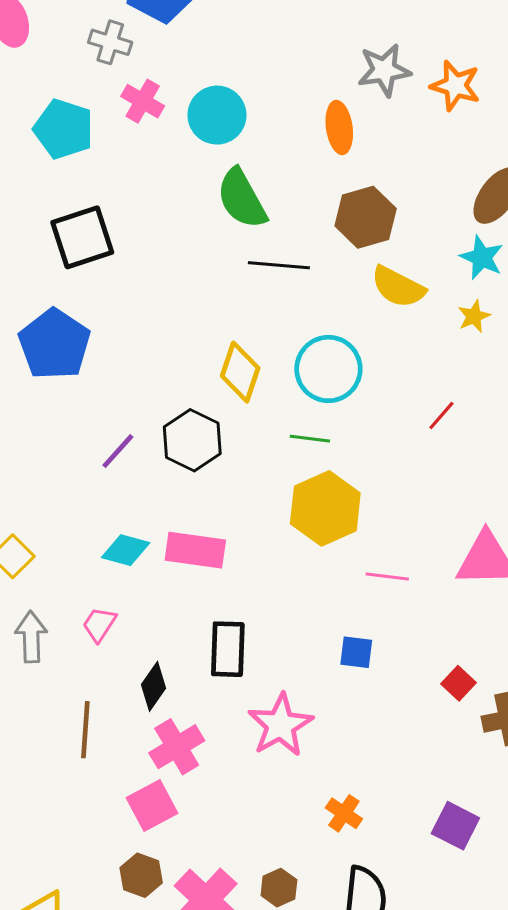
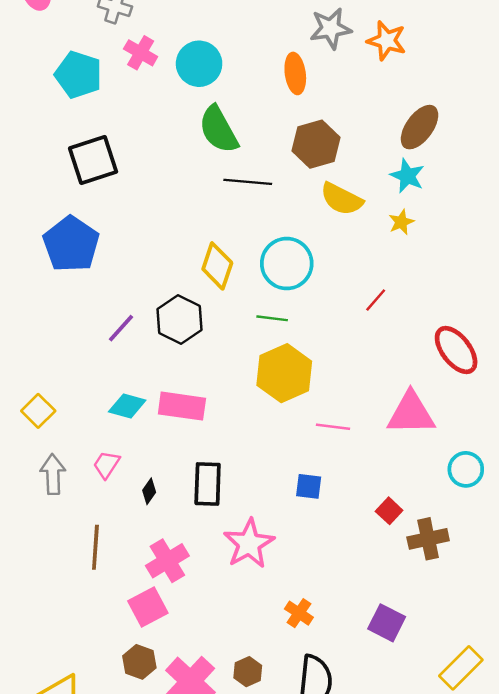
black diamond: (153, 686) -> (149, 491), moved, size x0.7

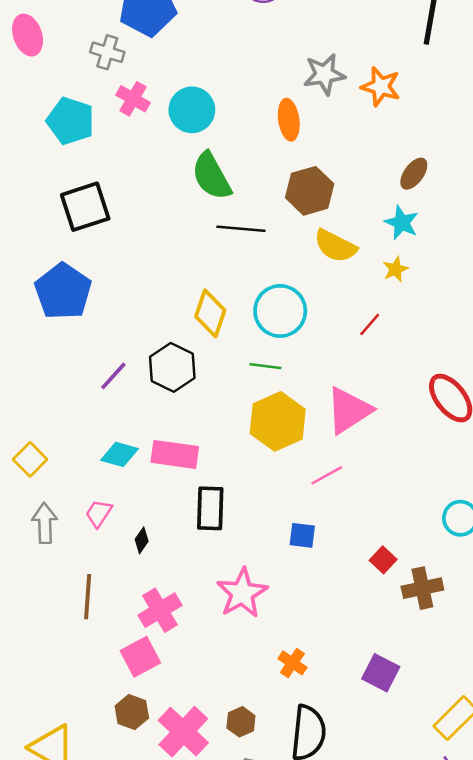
brown ellipse: (420, 127) -> (414, 174), size x0.7
red line: (376, 300) -> (370, 324), moved
pink triangle: (411, 413) -> (349, 410), moved, turned -32
pink line: (333, 427) -> (327, 475), turned -36
black rectangle: (208, 484) -> (210, 508), moved

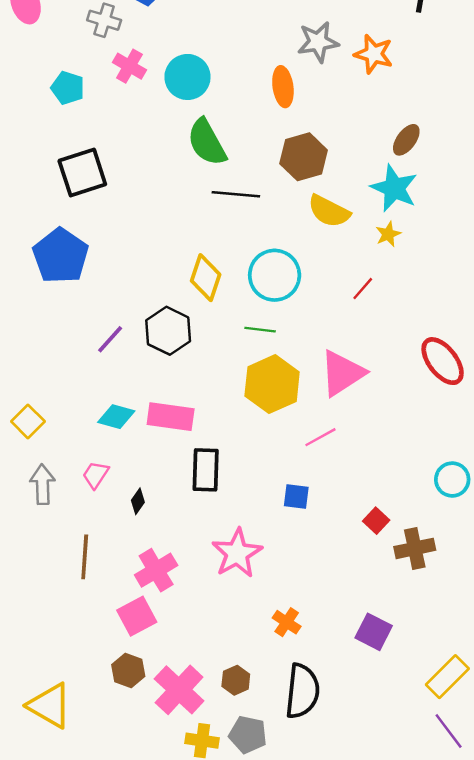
cyan pentagon: (70, 121) -> (68, 88), size x0.7
cyan star: (402, 223) -> (394, 188), size x1.4

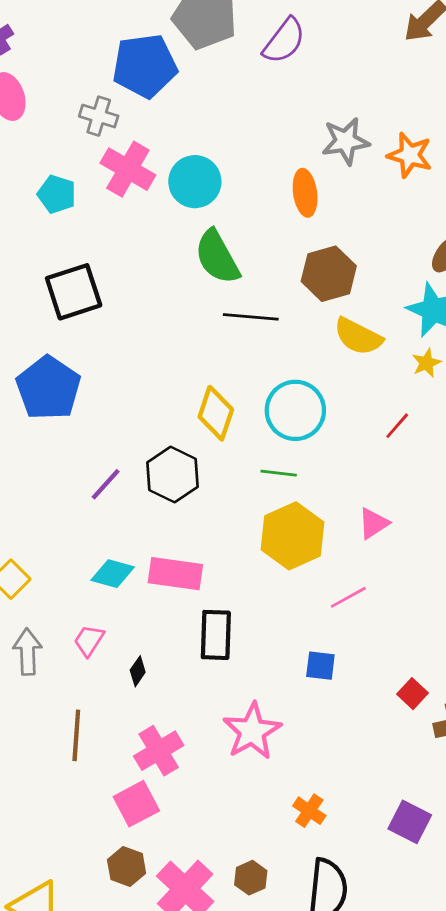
pink cross: (129, 66) -> (128, 169), size x1.4
pink triangle: (342, 373) -> (373, 523), size x0.6

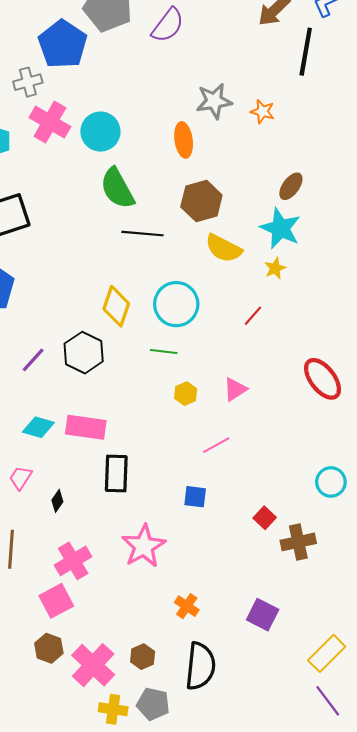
blue pentagon: (145, 66) -> (63, 44), turned -30
gray cross: (99, 116) -> (28, 82), turned -32
orange star: (410, 155) -> (263, 112), size x0.7
yellow hexagon: (293, 536) -> (186, 394), moved, size x0.5

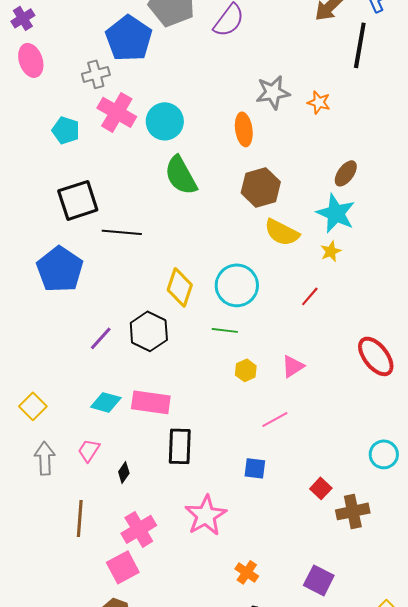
black line: (143, 234) -> (122, 232), moved

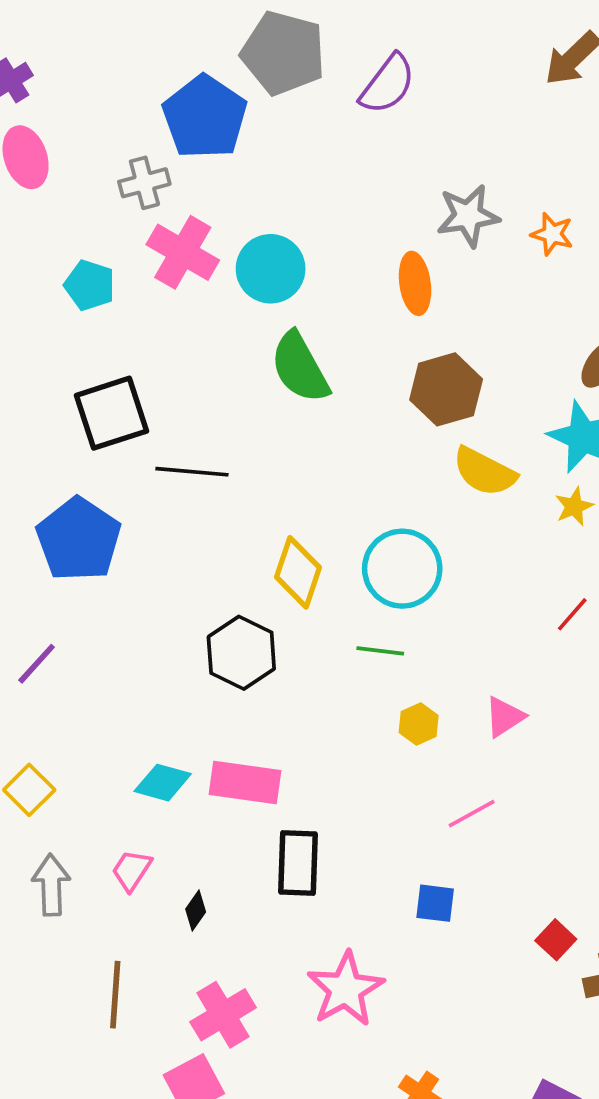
red line: (310, 296) -> (572, 614), moved
purple line: (101, 338) -> (37, 664), moved

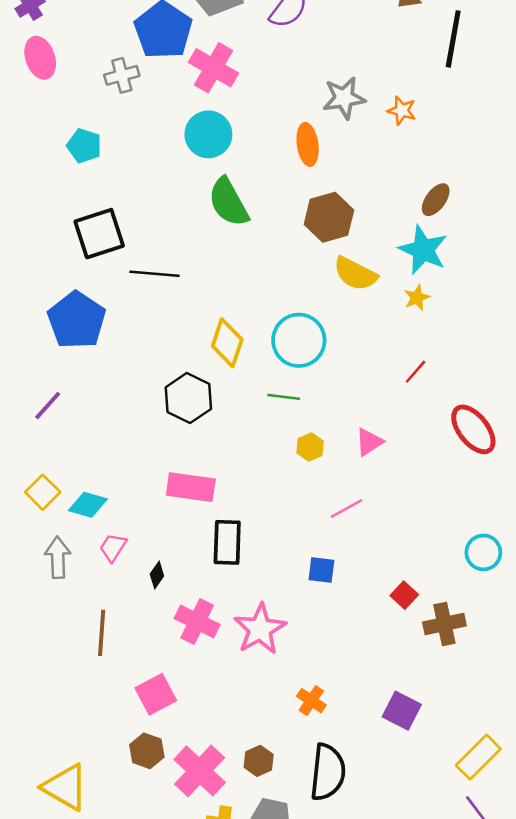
pink cross: (183, 252) -> (213, 68), moved
cyan diamond: (163, 783) -> (88, 505), moved
pink cross: (223, 1015) -> (197, 622), moved, turned -33

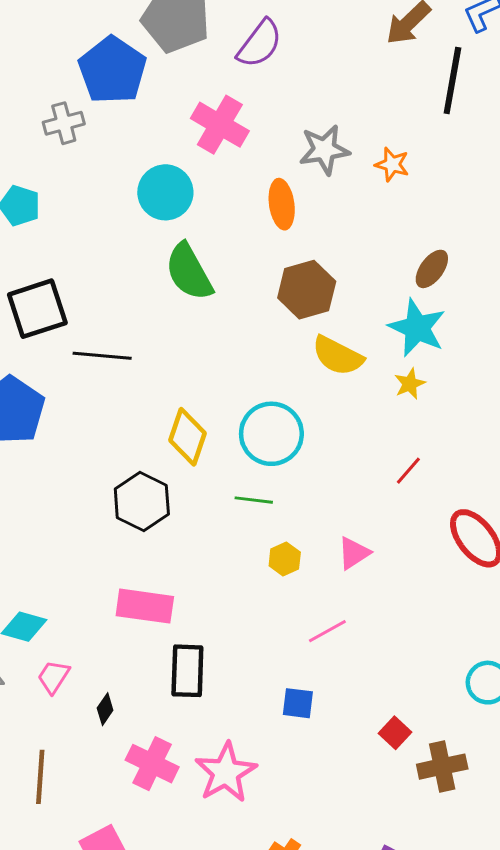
pink cross: (213, 68) -> (220, 125), moved

